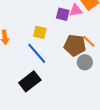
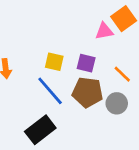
purple square: (63, 14) -> (86, 63), moved
brown pentagon: (75, 45) -> (88, 92), moved

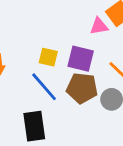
purple square: (86, 63) -> (81, 59), size x1.4
black rectangle: (40, 130) -> (34, 126), turned -60

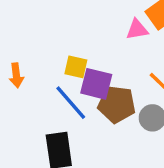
purple square: (81, 59) -> (96, 84), moved

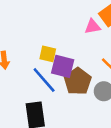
brown pentagon: (117, 104) -> (78, 81), turned 30

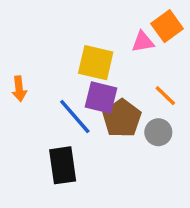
yellow square: (48, 54) -> (96, 63), moved, size x1.5

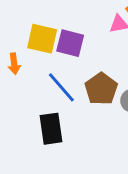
yellow square: (96, 63) -> (42, 39), moved
purple square: (101, 97) -> (70, 43), moved

